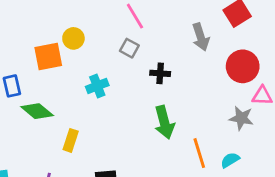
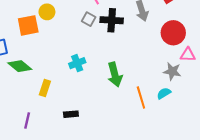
black cross: (160, 73) -> (112, 20), moved, size x1.5
cyan cross: (97, 86) -> (77, 63), moved
cyan semicircle: (230, 160) -> (164, 93), moved

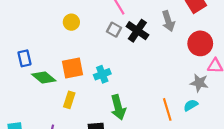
black cross: (112, 20) -> (137, 31), turned 30
orange square: (28, 25) -> (72, 68), moved
green arrow: (115, 75) -> (118, 107), moved

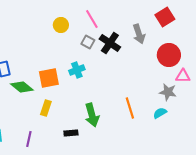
yellow circle: (71, 22) -> (61, 25), moved
cyan cross: (102, 74) -> (77, 70), moved
orange line: (167, 109) -> (130, 108), moved

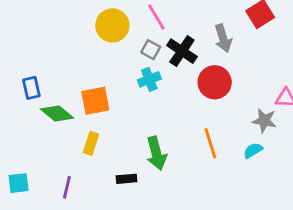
yellow circle: (61, 25) -> (112, 25), size x1.5
red circle: (169, 55) -> (215, 82), moved
cyan cross: (77, 70) -> (149, 79), moved

